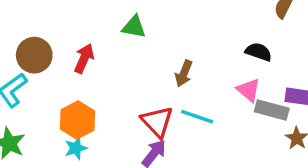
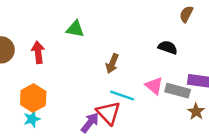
red arrow: (84, 58) -> (38, 52), turned -30
pink triangle: (249, 90) -> (154, 86), moved
red triangle: (157, 122) -> (108, 113), moved

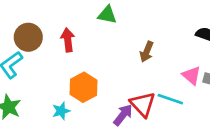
cyan line: (122, 96) -> (170, 99), moved
orange hexagon: (33, 98) -> (84, 87), moved

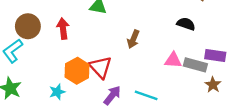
pink triangle: (191, 75) -> (173, 60), turned -36
cyan line: (170, 99) -> (146, 95), moved
red triangle: (143, 104) -> (100, 67), moved

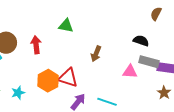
gray rectangle: (195, 65) -> (149, 62), moved
red triangle: (100, 67) -> (68, 78), turned -30
cyan star: (57, 92) -> (18, 93), moved

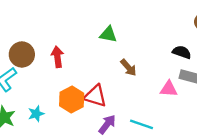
green triangle: (66, 26) -> (108, 34), moved
brown arrow: (96, 54) -> (128, 68), turned -63

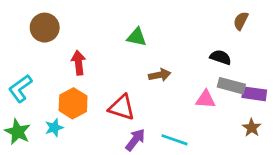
brown circle: (22, 54) -> (45, 28), moved
brown arrow: (128, 68) -> (160, 75), turned -60
orange hexagon: (72, 100) -> (73, 103), moved

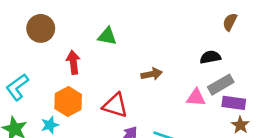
green triangle: (137, 37) -> (107, 36), moved
black semicircle: (221, 57) -> (210, 57), turned -30
gray rectangle: (231, 86) -> (221, 85), turned -45
purple rectangle: (254, 94) -> (234, 103), moved

